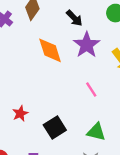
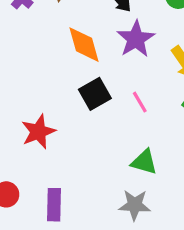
red star: (20, 114) -> (38, 132), size x1.5
black square: (55, 128) -> (95, 94), moved

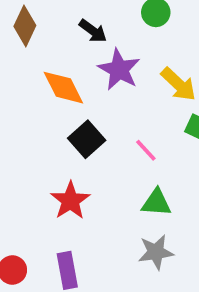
pink line: (140, 102) -> (146, 150), moved
red star: (38, 132) -> (70, 201), moved

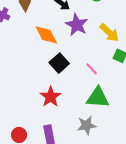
green triangle: (156, 203) -> (98, 98), size x1.4
gray star: (156, 252) -> (87, 125), moved

